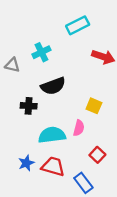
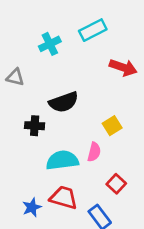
cyan cross: (41, 52) -> (50, 44), moved
yellow square: (94, 106) -> (112, 126), turned 35
blue star: (26, 163) -> (32, 207), moved

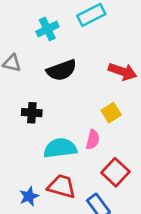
red arrow: (123, 67) -> (123, 72), moved
black semicircle: (64, 102) -> (62, 70), moved
red square: (116, 184) -> (115, 172), size x1.4

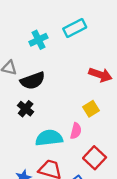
black semicircle: (62, 70) -> (33, 81), moved
black cross: (32, 113) -> (26, 109), turned 35

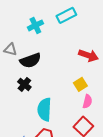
pink semicircle: (76, 131) -> (87, 101), moved
cyan semicircle: (49, 138) -> (44, 109), turned -80

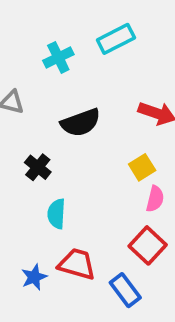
black semicircle: (30, 60) -> (81, 123), moved
cyan semicircle: (44, 109) -> (56, 214), moved, size x0.7

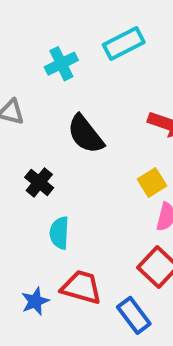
black semicircle: (81, 123) -> (85, 134), turned 72

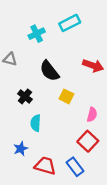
yellow square: (152, 182) -> (66, 96), moved, turned -32
red trapezoid: (81, 287) -> (45, 166), moved
blue star: (35, 301) -> (21, 149), moved

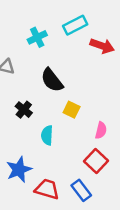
red arrow: (93, 66) -> (102, 46), moved
cyan semicircle: (36, 123) -> (47, 135), moved
blue star: (21, 149) -> (19, 170), size x1.5

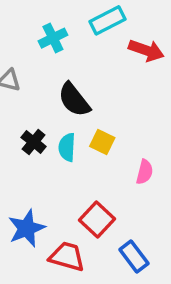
cyan semicircle: (47, 135) -> (67, 147), moved
red square: (96, 161) -> (97, 220), moved
blue rectangle: (81, 190) -> (134, 257), moved

